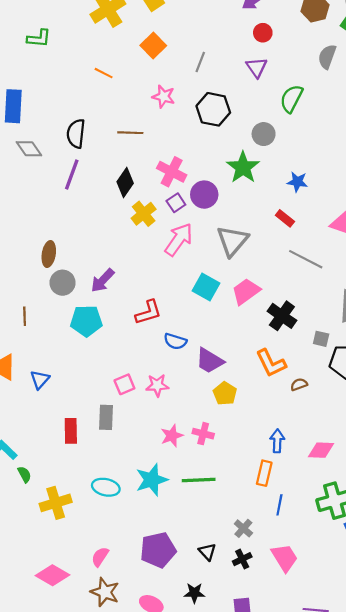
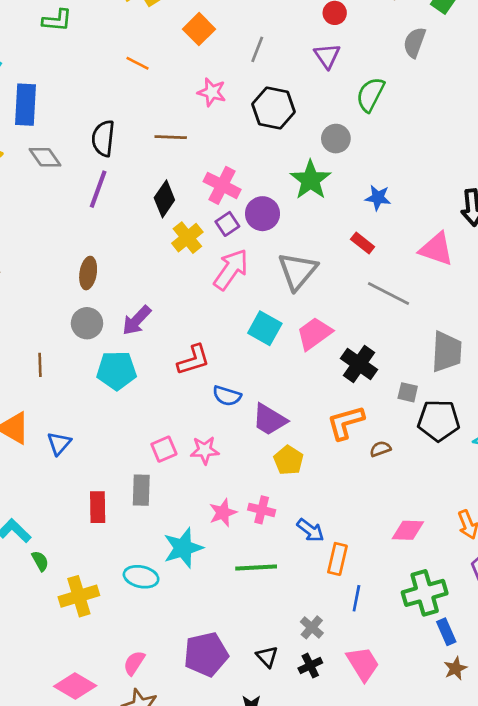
brown ellipse: (49, 254) -> (88, 273), moved
orange L-shape: (271, 363) -> (346, 423), turned 100
blue arrow: (277, 441) -> (310, 530), moved, turned 125
cyan star: (152, 480) -> (183, 548), moved

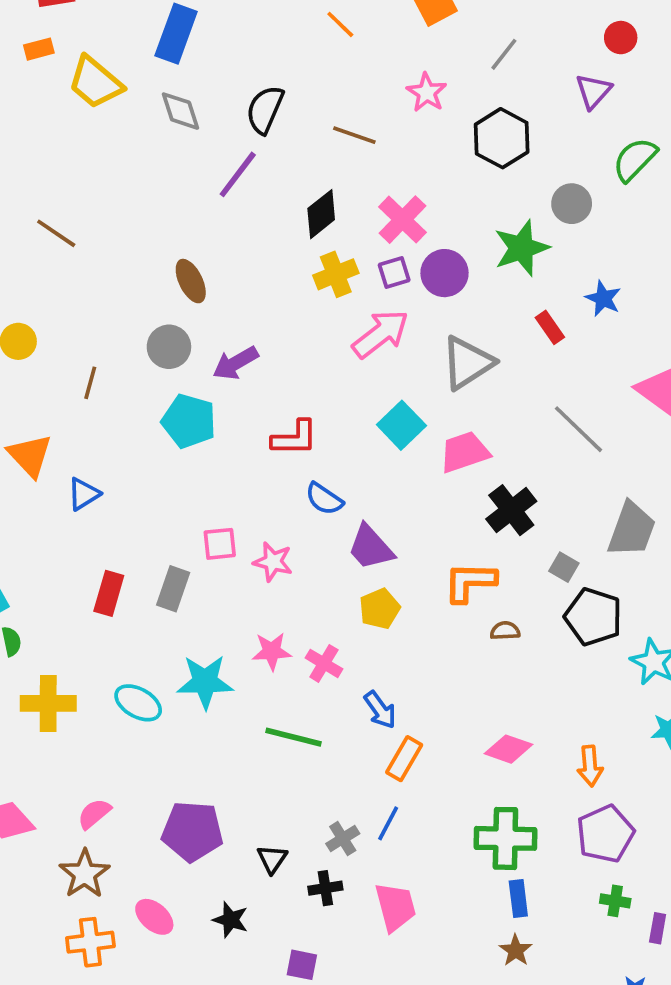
red rectangle: (363, 243) -> (550, 327), moved
brown ellipse: (88, 273) -> (191, 281), turned -52
blue line: (356, 598) -> (388, 823), moved
brown star: (455, 668) -> (516, 950), turned -30

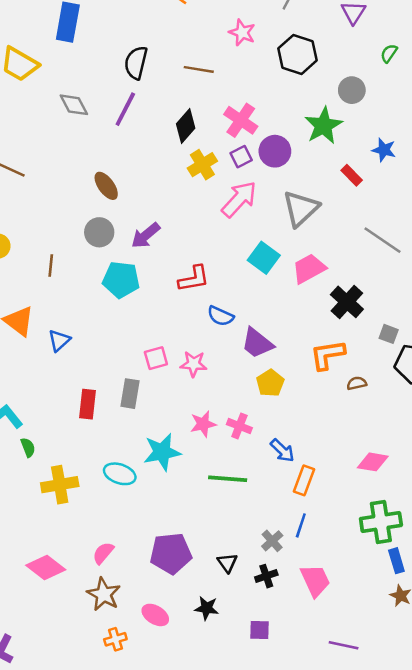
gray diamond: (181, 111) -> (74, 105), moved
green semicircle: (635, 160) -> (389, 53), size x0.6
orange cross: (90, 942) -> (115, 639), size x0.7

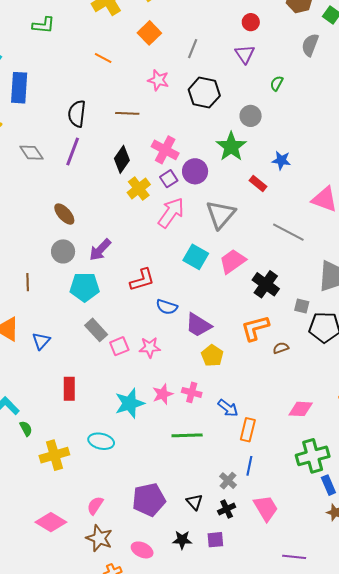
gray rectangle: (130, 394) -> (96, 330), moved, turned -45
cyan star: (162, 452) -> (130, 403), moved
purple square: (259, 630) -> (215, 540), moved

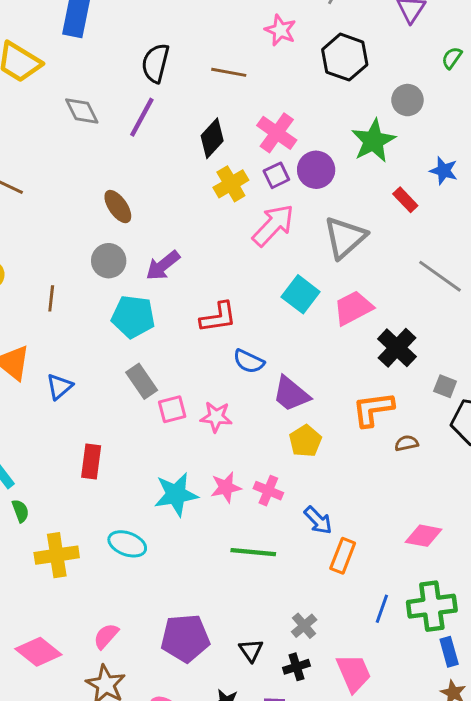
blue line: (249, 466) -> (382, 609), moved

